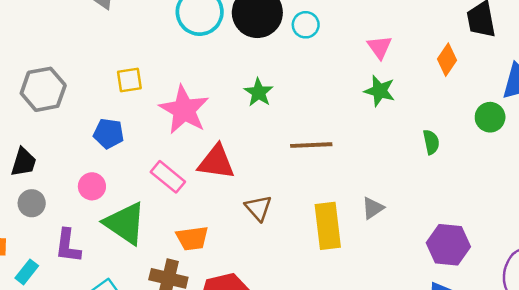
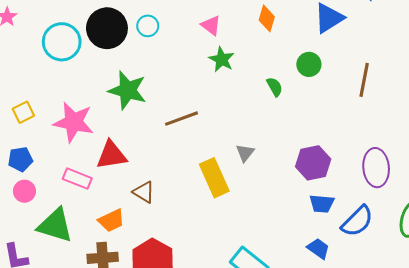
green star: (380, 91) -> (222, 59), turned 30
green star: (259, 92) -> (127, 90), size x1.6
green circle: (490, 117) -> (309, 64), moved
pink circle: (92, 186) -> (24, 191), moved
brown triangle: (258, 208) -> (144, 192), moved

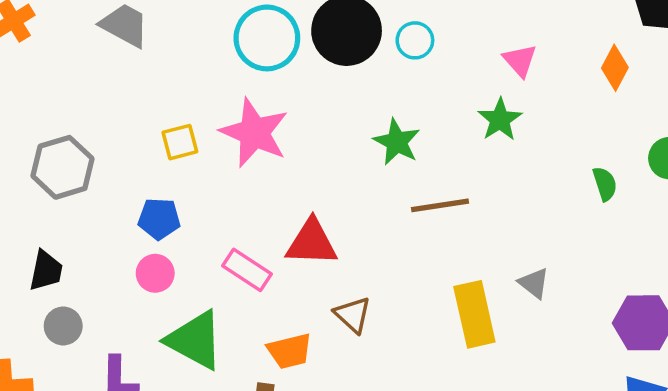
green star: (222, 59) -> (500, 120), moved
green star: (127, 90) -> (397, 142), moved, size x0.7
pink star: (74, 122) -> (254, 133), moved
gray triangle: (245, 153) -> (534, 283), turned -42

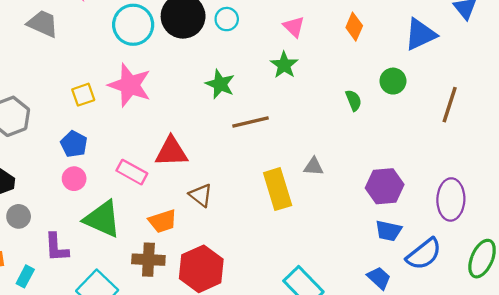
blue pentagon: (159, 219) -> (74, 144), turned 30
gray triangle: (534, 283) -> (314, 167), turned -30

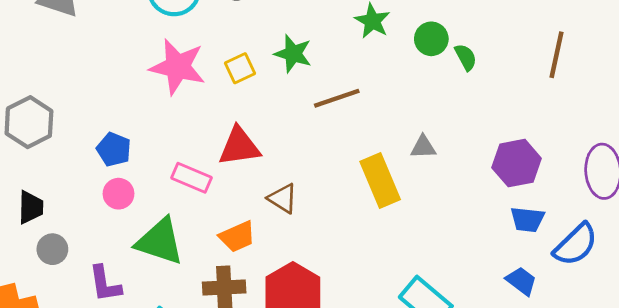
green circle: (393, 81) -> (431, 39), moved
yellow square: (83, 95) -> (240, 68), moved
brown line: (450, 105) -> (557, 55), moved

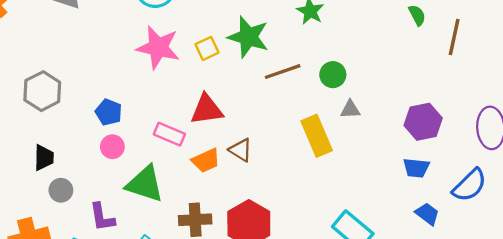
green circle: (431, 39) -> (333, 75), moved
green star: (293, 54) -> (248, 37), size x1.4
green semicircle: (466, 57) -> (417, 15), moved
blue trapezoid: (527, 219) -> (416, 168), moved
orange trapezoid: (237, 237) -> (206, 161), moved

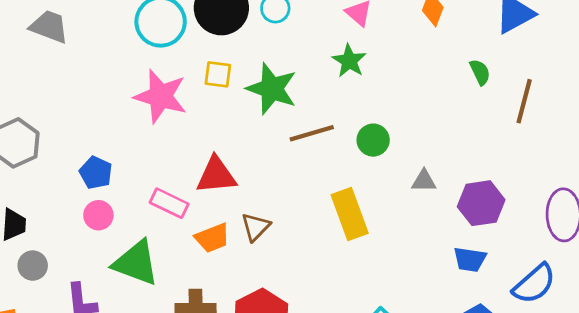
yellow square: (207, 48) -> (218, 74), moved, turned 30
gray triangle: (350, 109) -> (424, 181), moved
brown triangle: (241, 150) -> (256, 227), turned 40

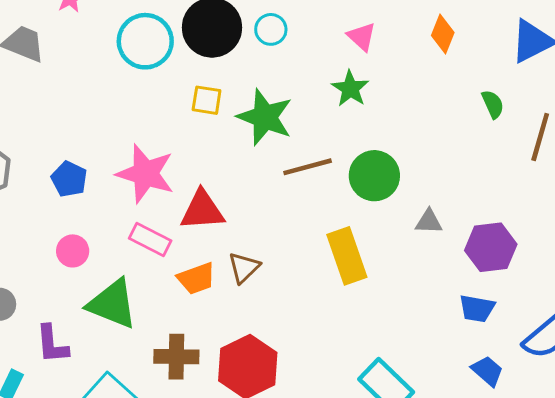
pink star: (161, 96) -> (145, 174), moved
green circle: (373, 140) -> (374, 176), size x1.4
blue pentagon: (96, 173) -> (69, 179), moved

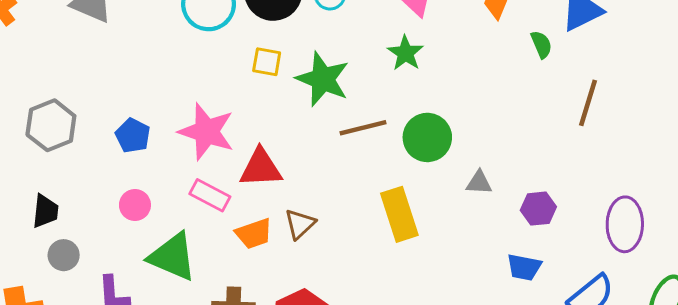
green semicircle: (493, 104) -> (541, 44), moved
purple hexagon: (491, 247) -> (538, 209), size x0.7

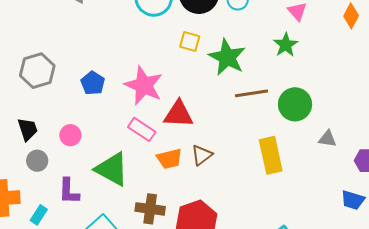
pink circle: (135, 205) -> (70, 135), moved
black trapezoid: (45, 211) -> (28, 129), turned -30

